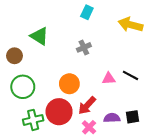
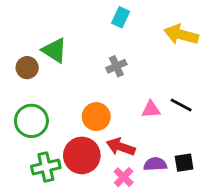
brown circle: (15, 56) -> (27, 68), moved
red arrow: (87, 105) -> (121, 147), turned 66

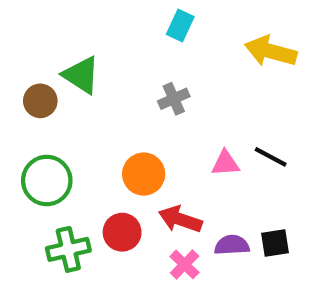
red circle: (82, 155) -> (122, 232), size x0.7

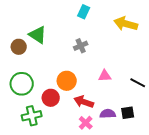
black line: (271, 157) -> (138, 83), moved
red circle: (122, 232) -> (51, 98), moved

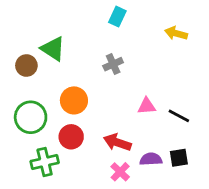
yellow arrow: (126, 24) -> (176, 33), size x0.7
orange circle: (67, 81) -> (74, 100), moved
black line: (138, 83) -> (179, 116), moved

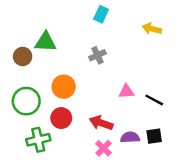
green triangle: (53, 49) -> (46, 42), turned -30

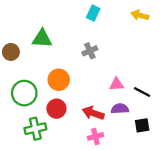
yellow arrow: (152, 29) -> (140, 15), moved
brown circle: (23, 56) -> (11, 52), moved
purple semicircle: (130, 137) -> (120, 109), moved
pink cross: (103, 148) -> (95, 136), turned 32

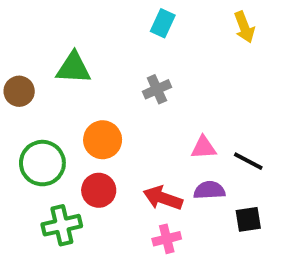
yellow arrow: (140, 15) -> (244, 27), turned -126

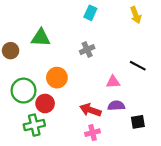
black line: (248, 161) -> (138, 66), moved
red circle: (99, 190) -> (45, 103), moved

